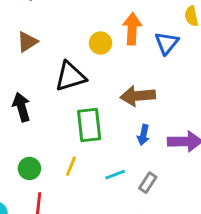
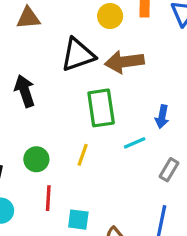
brown triangle: (27, 42) -> (28, 18), turned 30
brown arrow: (138, 96) -> (124, 62), moved
cyan line: (115, 175) -> (135, 143), moved

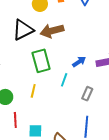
blue arrow: (162, 117) -> (79, 62), turned -128
cyan line: (135, 143) -> (64, 80), turned -40

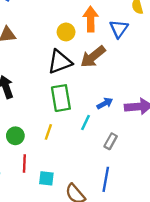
black triangle: (23, 30) -> (60, 62), moved
brown arrow: (52, 31) -> (93, 57), moved, turned -30

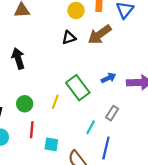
black triangle: (60, 62) -> (69, 38), size x0.6
green rectangle: (61, 98) -> (78, 88), moved, turned -30
cyan line: (85, 123) -> (91, 127), moved

